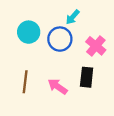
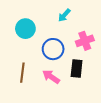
blue circle: (60, 39) -> (53, 49), moved
pink cross: (96, 46) -> (85, 41), turned 30

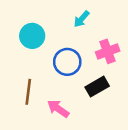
black rectangle: (77, 68) -> (97, 87), turned 54
pink arrow: (51, 77) -> (58, 109), moved

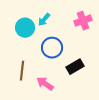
cyan arrow: (82, 19) -> (44, 20), moved
pink cross: (108, 51) -> (83, 21), moved

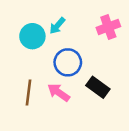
black rectangle: (75, 67) -> (98, 87), turned 66
pink arrow: (45, 84) -> (59, 92), moved

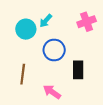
black rectangle: (98, 87) -> (78, 70), turned 54
pink arrow: (59, 92) -> (52, 92), moved

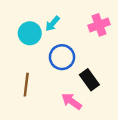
black rectangle: (78, 70) -> (89, 80), turned -36
pink arrow: (52, 92) -> (72, 101), moved

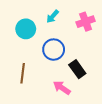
cyan arrow: (52, 24) -> (53, 17), moved

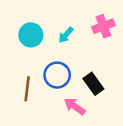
cyan arrow: (53, 17) -> (66, 35), moved
blue circle: (54, 50) -> (57, 75), moved

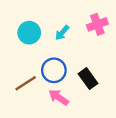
brown line: (27, 89) -> (26, 83), turned 50
pink arrow: (75, 106) -> (59, 97), moved

